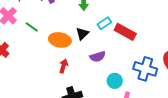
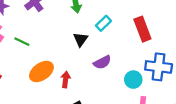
red rectangle: (125, 32) -> (142, 29), moved, turned 50
orange ellipse: (60, 40) -> (41, 72), moved, turned -35
cyan circle: (115, 81) -> (133, 80), moved

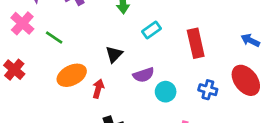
black triangle: (80, 39) -> (114, 54), moved
blue cross: (159, 67) -> (208, 90), size x0.6
cyan circle: (133, 80) -> (166, 92), moved

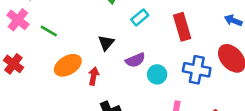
blue cross: (208, 90) -> (197, 70), size x1.5

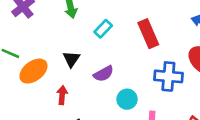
orange ellipse: (68, 65) -> (33, 71), moved
cyan circle: (157, 74) -> (127, 99), moved

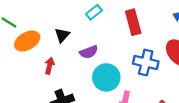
cyan circle: (127, 99) -> (106, 77), size x1.5

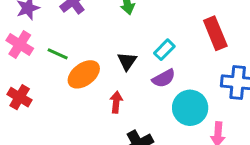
cyan rectangle: (94, 12) -> (164, 50), moved

